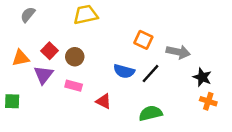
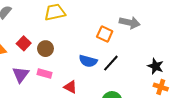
gray arrow: (178, 52) -> (130, 23), moved
purple triangle: (43, 75) -> (21, 75), moved

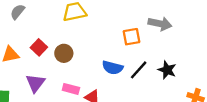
orange square: (105, 34) -> (131, 37), turned -35
black star: (156, 66) -> (167, 70), moved
pink rectangle: (44, 73) -> (71, 89), moved

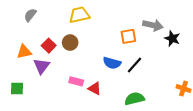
brown circle: (64, 53) -> (70, 43), moved
black star: (167, 70) -> (172, 38), moved
purple triangle: (35, 83) -> (42, 66), moved

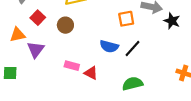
red square: (49, 46) -> (38, 18), moved

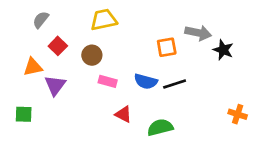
black line: (133, 48) -> (175, 84), turned 30
pink rectangle: (72, 66) -> (108, 81), moved
green semicircle: (133, 84) -> (160, 127), moved

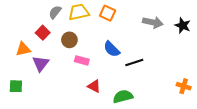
gray semicircle: (41, 20) -> (55, 12), moved
orange square: (167, 47) -> (108, 13), moved, turned 35
black star: (223, 50) -> (183, 25), moved
blue semicircle: (146, 81) -> (112, 49), moved, turned 30

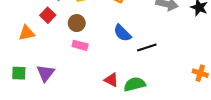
pink rectangle: (82, 60) -> (80, 45), moved
purple triangle: (41, 64) -> (46, 73), moved
red triangle: (94, 86) -> (111, 80), moved

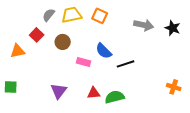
pink rectangle: (80, 45) -> (84, 62), moved
purple triangle: (46, 73) -> (59, 91), moved
red triangle: (111, 80) -> (94, 93), turned -32

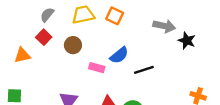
gray semicircle: (49, 15) -> (47, 15), moved
black star: (173, 28) -> (187, 41), moved
blue semicircle: (104, 51) -> (119, 55), turned -84

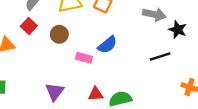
black line: (144, 70) -> (160, 57), moved

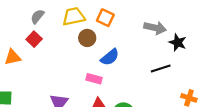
brown circle: (59, 34) -> (87, 38), moved
pink rectangle: (84, 58) -> (94, 79), moved

